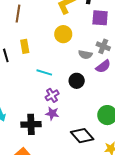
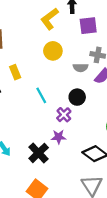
cyan line: (44, 72) -> (41, 95), turned 56
purple cross: (52, 95) -> (64, 115), moved
black cross: (31, 124) -> (39, 153), turned -30

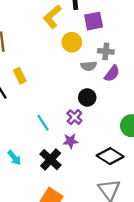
yellow circle: (53, 51) -> (72, 42), moved
cyan line: (41, 95) -> (43, 123), moved

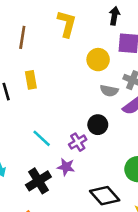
yellow L-shape: (52, 17) -> (67, 24), moved, turned 130
cyan line: (43, 123) -> (42, 138), turned -30

